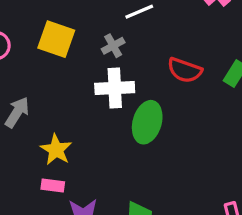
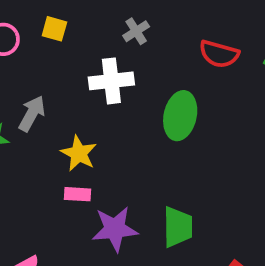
yellow square: (56, 39) -> (54, 29), moved, size x0.6
white cross: (115, 88) -> (111, 81), moved

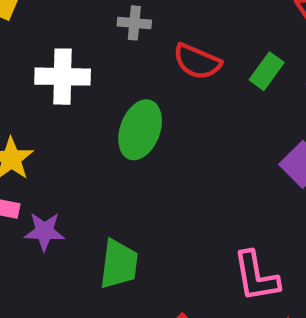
gray cross: (136, 31) -> (134, 23), moved, turned 30
purple star: (115, 229) -> (44, 231), moved, size x0.7

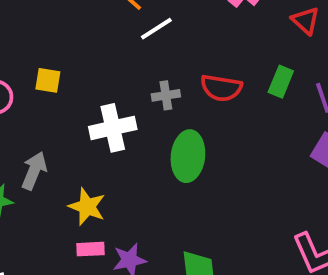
gray cross: (134, 23) -> (166, 95), moved

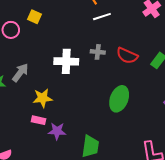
yellow square: (48, 80) -> (34, 17), moved
green ellipse: (188, 156) -> (119, 99), moved
yellow star: (87, 207) -> (43, 98), turned 30

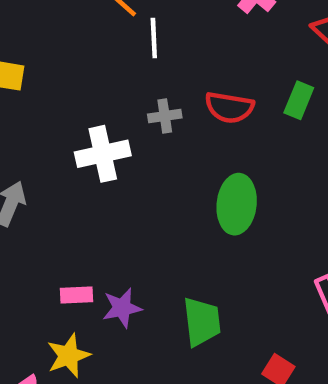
white line: (102, 17) -> (154, 38), turned -60
yellow star: (43, 98) -> (69, 356), moved

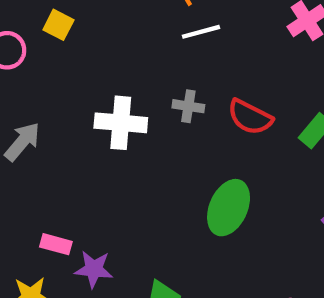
white line: (154, 38) -> (201, 32), turned 60

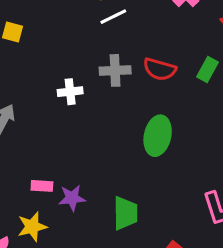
gray cross: (188, 106) -> (115, 70), size x1.4
white cross: (121, 123) -> (70, 92), size x0.7

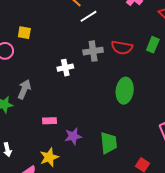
pink rectangle: (42, 186) -> (49, 121), moved

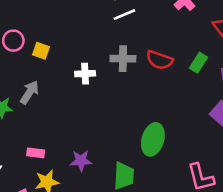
yellow square: (24, 33) -> (41, 51), moved
green ellipse: (125, 91) -> (153, 139), moved
pink rectangle: (49, 121) -> (36, 153), moved

